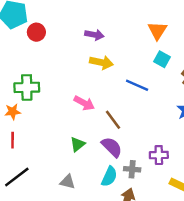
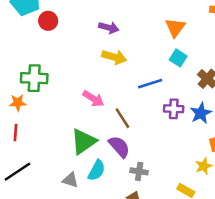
blue line: (137, 85) -> (150, 84), turned -45
green triangle: (78, 144) -> (84, 141), size x1.6
purple cross: (159, 155) -> (174, 109), moved
cyan semicircle: (109, 177) -> (97, 170), moved

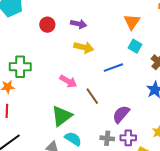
red circle: (48, 21) -> (47, 25), moved
purple cross: (174, 109) -> (128, 138), moved
purple semicircle: (119, 147) -> (121, 114), moved, turned -96
cyan semicircle: (97, 170) -> (73, 139), turned -84

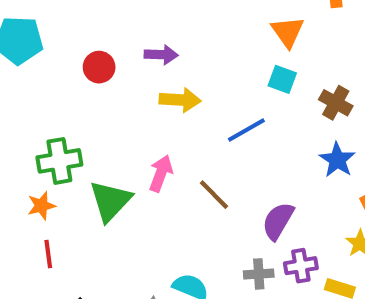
orange triangle: (132, 22) -> (288, 32), moved
pink arrow: (68, 81) -> (161, 173), turned -90
green triangle: (62, 116) -> (110, 201), moved

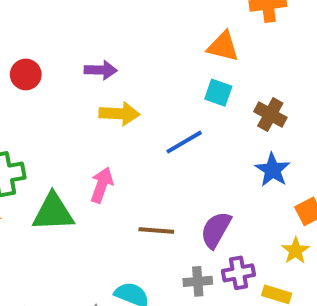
orange triangle: (288, 32) -> (223, 46), turned -40
red circle: (99, 67) -> (26, 74), moved
brown line: (214, 195) -> (156, 230), moved, turned -40
green triangle: (110, 201) -> (53, 212), turned 45

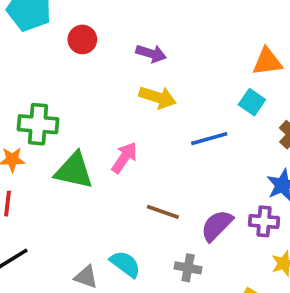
orange triangle: (223, 46) -> (267, 62), turned -36
purple cross: (238, 273) -> (264, 221), moved

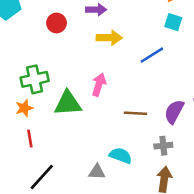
red circle: (82, 39) -> (56, 23), moved

